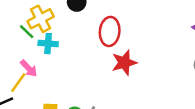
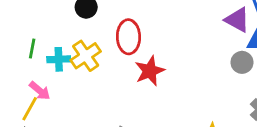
yellow cross: (41, 19) -> (86, 56), moved
green line: (27, 32) -> (32, 48), turned 63

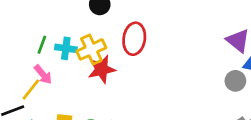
green line: (32, 48) -> (42, 45), moved
red star: (150, 71) -> (102, 69), moved

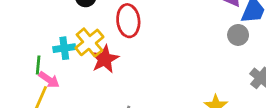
green line: (42, 45) -> (38, 65), moved

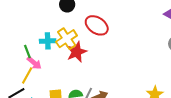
red ellipse: (128, 21) -> (97, 25), turned -55
green line: (38, 65) -> (27, 51), turned -32

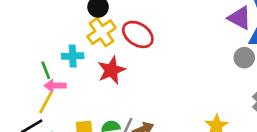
yellow cross: (67, 39) -> (101, 32), moved
pink arrow: (34, 63) -> (55, 86), turned 140

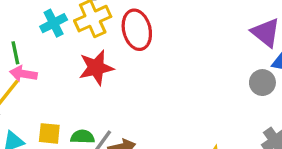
red ellipse: (138, 34) -> (137, 30), turned 32
cyan cross: (73, 56) -> (54, 23), moved, turned -35

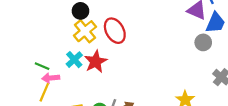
cyan cross: (54, 23) -> (74, 60), moved
green line: (15, 53) -> (42, 66), turned -40

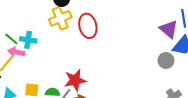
cyan cross: (74, 60) -> (28, 40), moved, turned 35
red star: (96, 62) -> (75, 80), moved

